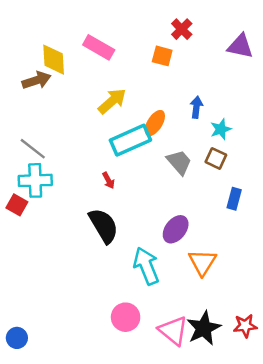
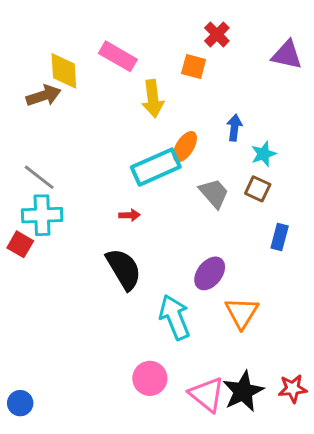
yellow arrow: (112, 101) -> (153, 99), moved, turned 124
red arrow: (108, 180) -> (129, 215), turned -63

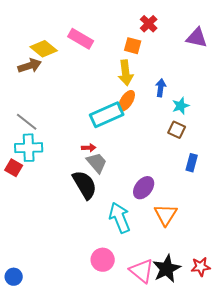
yellow diamond: (64, 71) -> (44, 49), turned -48
yellow arrow: (153, 99) -> (126, 73), moved
gray trapezoid: (214, 193) -> (97, 163), moved

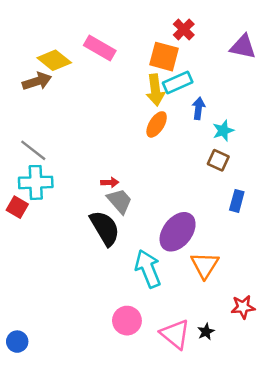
orange square: (133, 46) -> (164, 57), size x1.4
cyan rectangle: (107, 115) -> (178, 83), moved, size x0.7
purple ellipse: (144, 188) -> (178, 232), size x1.4
red star: (201, 267) -> (243, 307), moved
black star: (167, 269) -> (206, 332), size x0.5

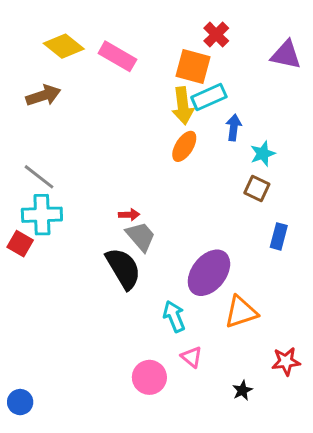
yellow diamond: (54, 60) -> (64, 46), moved
orange triangle: (205, 265) -> (241, 312), turned 40
cyan arrow: (148, 269) -> (174, 316), size x0.7
pink triangle: (175, 334) -> (192, 357), moved, size x0.6

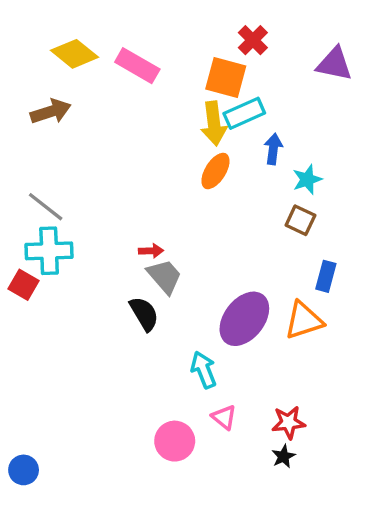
black semicircle: (123, 268) -> (144, 314), size x0.7
orange triangle: (241, 312) -> (304, 320), moved
red star: (286, 361) -> (289, 422), moved

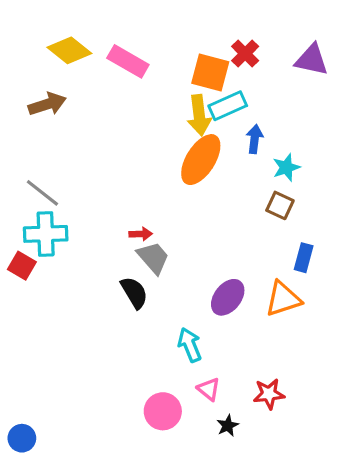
red cross: (253, 40) -> (245, 54), moved
orange ellipse: (215, 171) -> (201, 160), size x1.5
purple ellipse: (244, 319) -> (228, 297), size x0.7
black star: (283, 456) -> (228, 426), moved

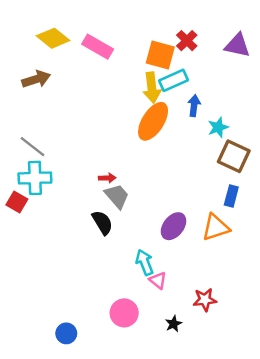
brown square: (280, 205) -> (234, 156), moved, size x1.5
pink triangle: (209, 389) -> (158, 280), moved
blue circle: (22, 438) -> (66, 333), moved

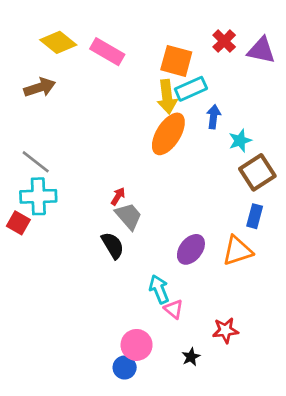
red cross: (187, 41) -> (224, 41), moved
brown square: (234, 156) -> (257, 172), turned 32
red arrow: (107, 178) -> (118, 196), turned -56
blue circle: (66, 333) -> (125, 367), moved

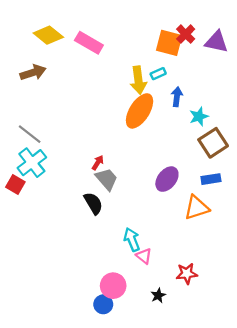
orange square: (176, 61) -> (169, 43), moved
cyan rectangle: (191, 89) -> (158, 74), size x0.6
cyan cross: (38, 196) -> (32, 163), turned -36
blue rectangle: (255, 216) -> (211, 179), turned 66
purple ellipse: (191, 249) -> (167, 179), moved

